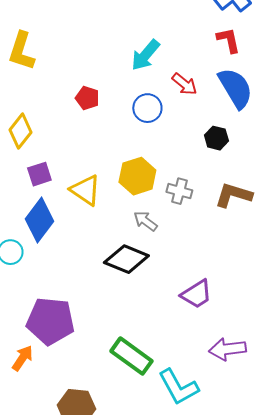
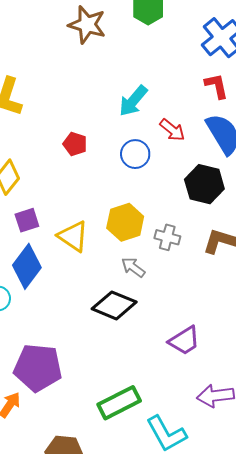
black hexagon: (216, 138) -> (204, 184), size x1.6
green rectangle: (131, 356) -> (119, 403), turned -63

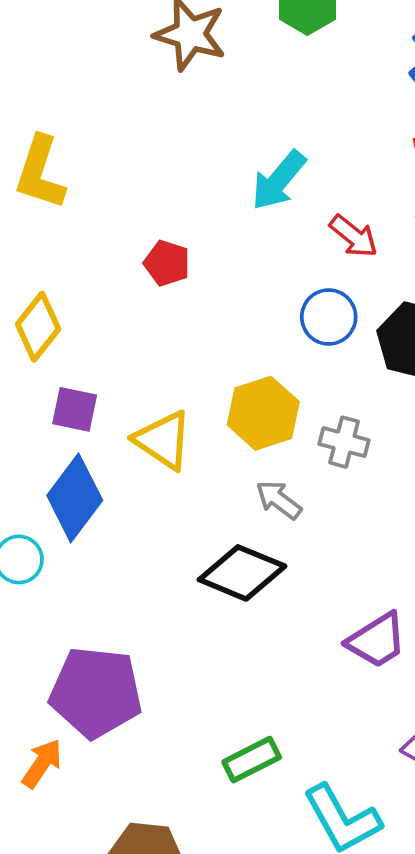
blue circle: (135, 154) -> (329, 317), moved
purple square: (27, 220) -> (75, 409), turned 30
green rectangle: (119, 403) -> (252, 760), size x0.7

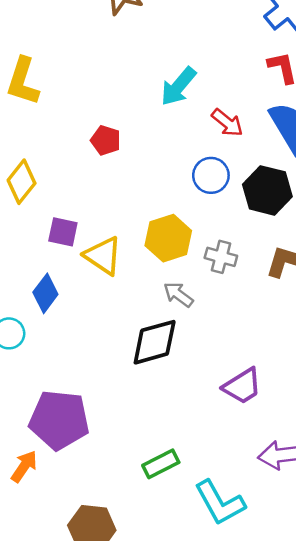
purple square: (75, 409) -> (63, 232), moved
blue diamond: (75, 498) -> (45, 293), size x0.7
black diamond: (242, 573) -> (155, 342), turned -38

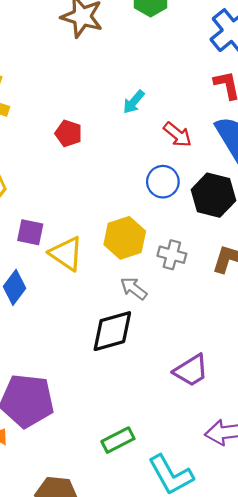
cyan arrow: (178, 86) -> (134, 102), size x0.7
red pentagon: (106, 140) -> (68, 133), moved

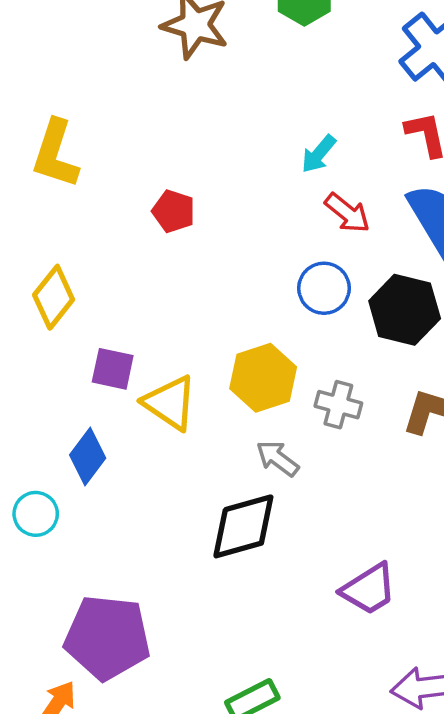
cyan arrow: (134, 102) -> (319, 154), moved

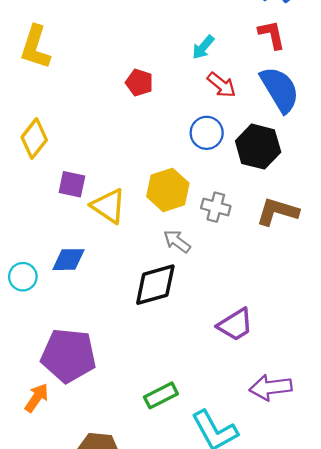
red pentagon: (174, 211) -> (139, 83), moved
blue diamond: (88, 457) -> (69, 260), moved, turned 52

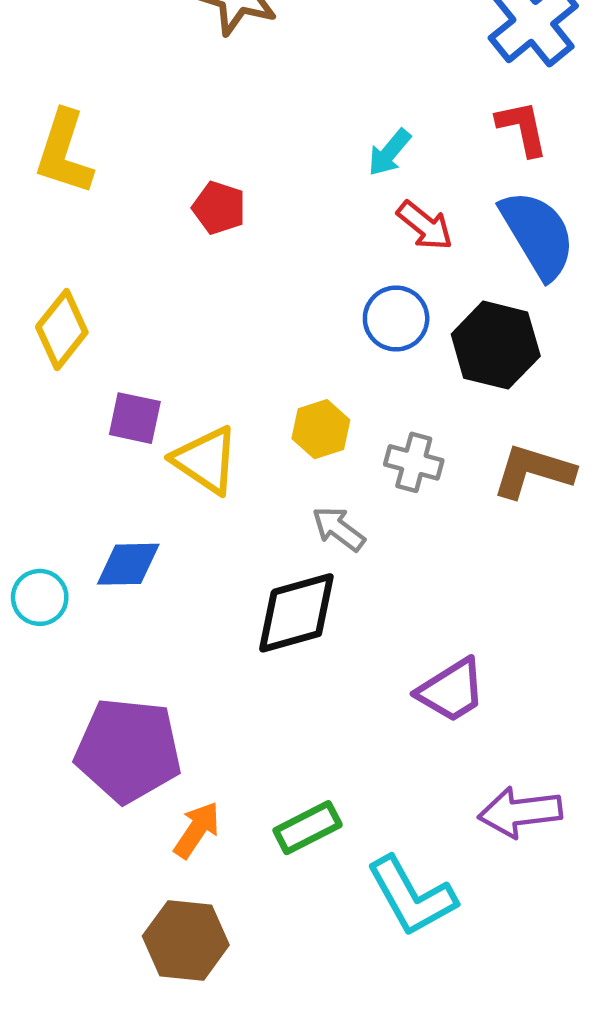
red pentagon: (139, 83) -> (219, 208), moved
yellow hexagon: (168, 190) -> (321, 429), size x0.7
orange arrow: (37, 398) -> (197, 830), moved

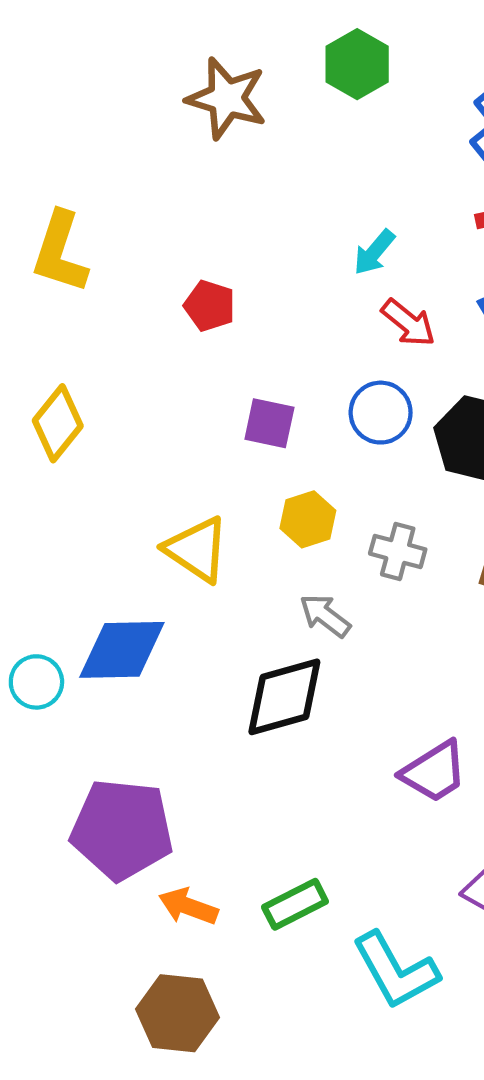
purple square: (135, 418) -> (269, 423), moved
blue diamond: (128, 564) -> (122, 650), size x1.4
orange arrow: (197, 830) -> (188, 906), turned -104

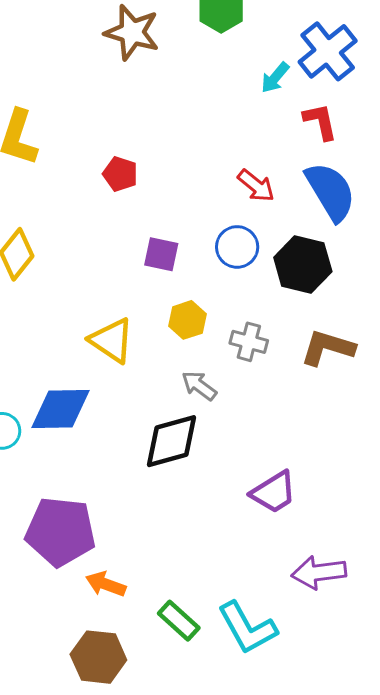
cyan arrow: (374, 252) -> (275, 78), moved
green rectangle: (295, 904) -> (179, 621), moved, turned 69

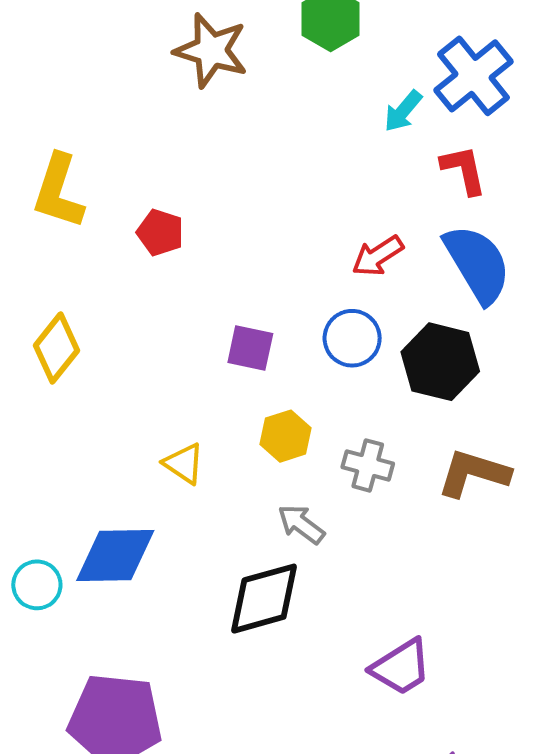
red pentagon: (120, 174) -> (160, 232), moved
red arrow: (256, 186) -> (378, 256), turned 108
yellow triangle: (112, 340) -> (184, 463), size x0.7

